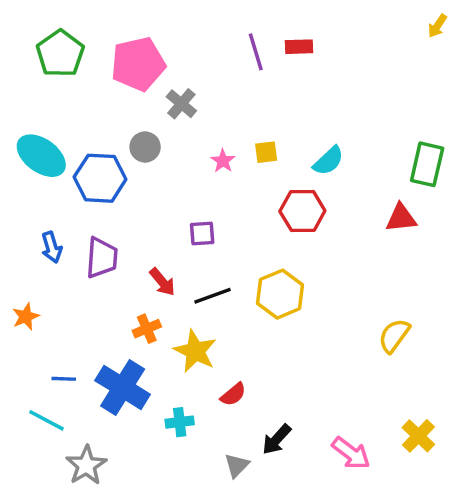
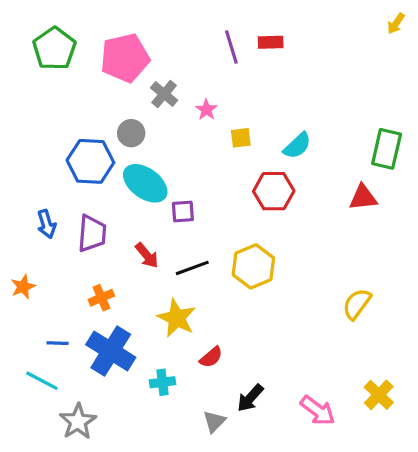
cyan ellipse: (41, 156) -> (145, 183), moved
pink star: (223, 161) -> (206, 110), moved
orange cross: (147, 329) -> (101, 298), moved

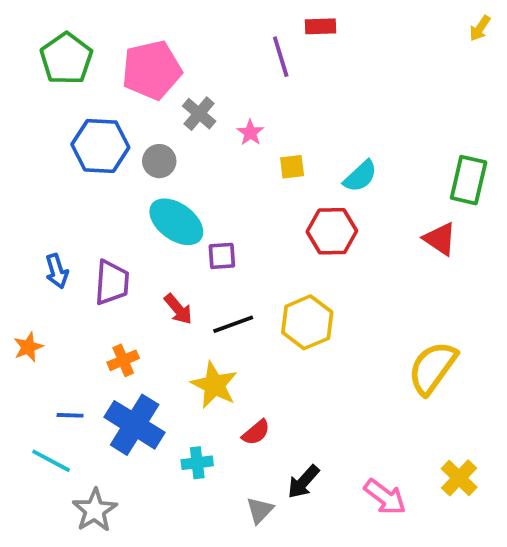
red rectangle: (271, 42) -> (321, 26), moved
blue hexagon: (90, 161) -> (100, 146), moved
red triangle: (363, 197) -> (440, 239), turned 40
yellow semicircle: (357, 304) -> (432, 368), size x1.4

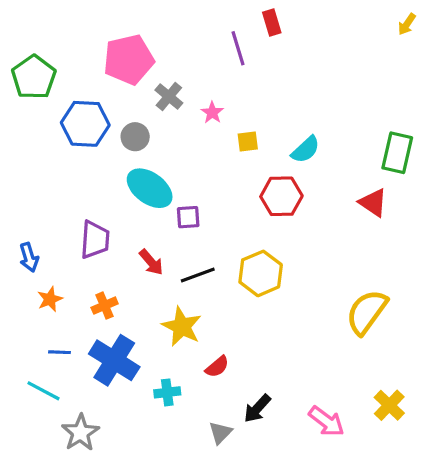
red rectangle: (321, 26) -> (272, 23), turned 75
green pentagon: (66, 59) -> (34, 77), moved
blue arrow: (57, 271) -> (29, 257), moved
orange star: (28, 347) -> (50, 299), moved

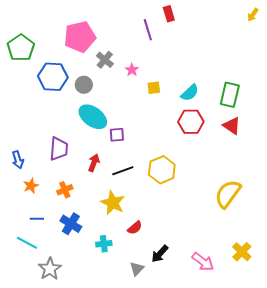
green rectangle: (397, 153) -> (230, 95), moved
red hexagon: (281, 196) -> (191, 122), moved
red arrow: (151, 262) -> (94, 163), turned -120
blue cross: (114, 360) -> (71, 224), size x0.7

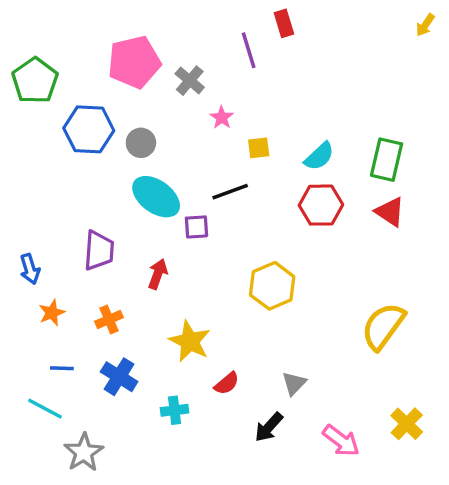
gray cross: (105, 60) -> (190, 81), moved
black line: (123, 171) -> (230, 192), moved
gray triangle: (137, 269) -> (294, 383), moved

